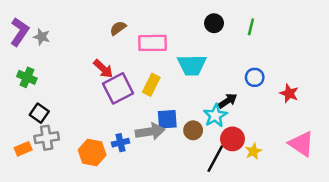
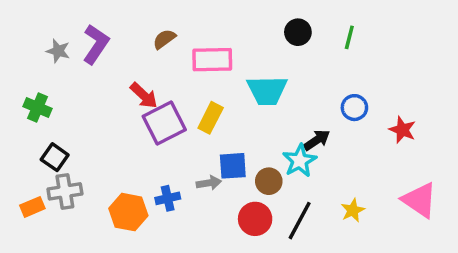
purple L-shape: (20, 32) -> (96, 44), moved
gray arrow: (150, 132) -> (209, 183), size x0.6
red circle: (232, 139) -> (255, 219), moved

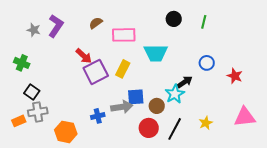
gray arrow: (209, 183) -> (122, 107), size x1.5
pink triangle: (420, 200) -> (245, 117), turned -40
orange hexagon: (128, 212) -> (66, 132), moved

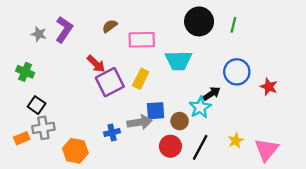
black circle: (174, 19) -> (199, 21), size x1.6
blue circle: (207, 63) -> (237, 72), size x1.5
pink triangle: (245, 117) -> (267, 150), moved, turned -45

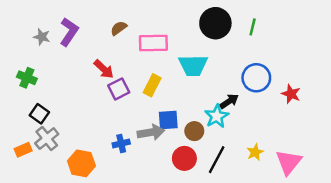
purple square: (110, 82) -> (119, 89), size x0.7
gray cross: (43, 128) -> (47, 139), turned -30

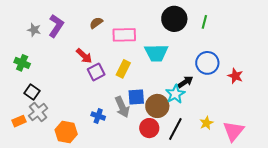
brown circle: (194, 131) -> (157, 106), size x1.5
gray arrow: (151, 132) -> (122, 107), turned 75
blue cross: (121, 144) -> (98, 116), turned 32

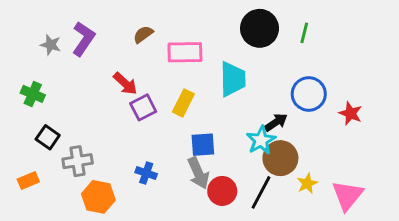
cyan trapezoid: (156, 53) -> (233, 79), turned -90
brown circle: (157, 106) -> (280, 158), moved
gray arrow: (122, 107) -> (198, 173), moved
gray cross: (38, 112) -> (78, 161), moved, turned 30

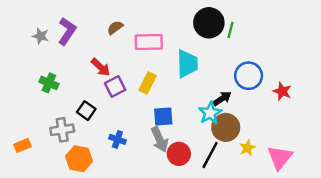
green line: (304, 33) -> (231, 30), moved
green cross: (33, 94) -> (49, 83), moved
black square: (48, 137) -> (86, 111), moved

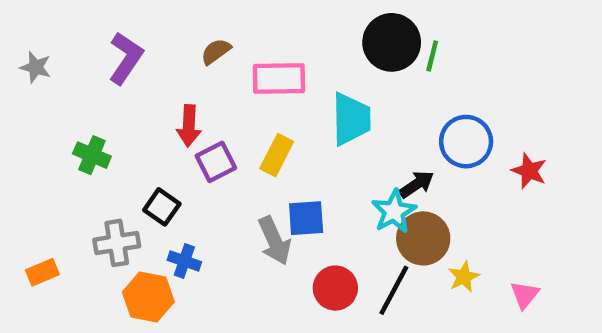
gray star: (41, 36) -> (36, 67), moved
red arrow: (101, 67) -> (189, 126), turned 50
blue cross: (117, 139) -> (184, 261), moved
gray arrow: (160, 139) -> (274, 241), moved
pink triangle: (280, 157) -> (525, 295), size x0.6

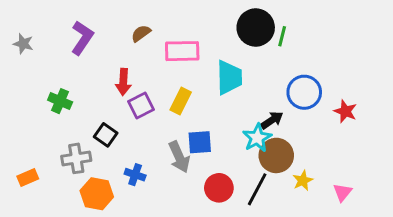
blue cross: (184, 261) -> (135, 175), moved

